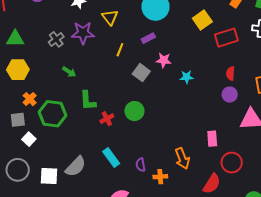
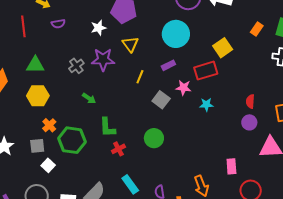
red rectangle: (226, 38) -> (206, 71), moved
red cross: (107, 119) -> (118, 149), moved

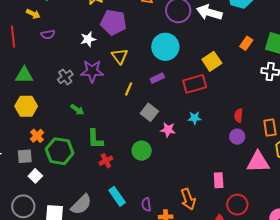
pink star: (184, 88) -> (168, 130), moved

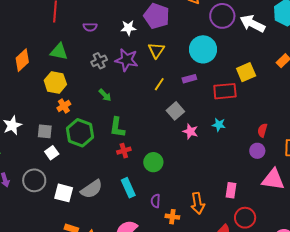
purple semicircle: (48, 34) -> (90, 27), moved
orange cross: (37, 136) -> (64, 106), moved
green circle: (142, 151) -> (153, 162), moved

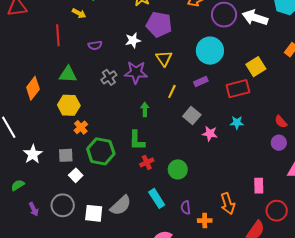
green arrow: (105, 95) -> (145, 109), moved, turned -128
red semicircle: (262, 130) -> (281, 122), turned -48

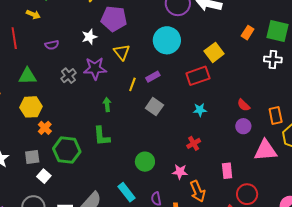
purple rectangle: (201, 82) -> (153, 77), moved
pink star: (210, 134) -> (180, 172), moved
red cross: (147, 162) -> (194, 143), moved

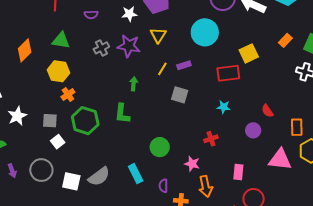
gray square: (154, 107) -> (180, 95), turned -30
purple circle: (243, 126) -> (253, 130), moved

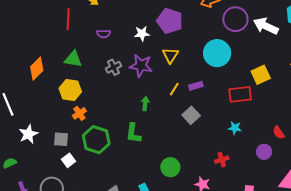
gray square: (180, 95) -> (191, 115), turned 30

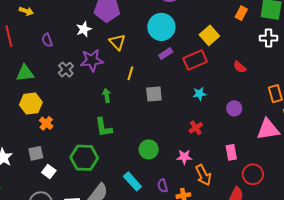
purple semicircle: (104, 34) -> (47, 40), turned 88
purple rectangle: (196, 86) -> (166, 54), moved
gray square: (191, 115) -> (154, 94), turned -36
red semicircle: (279, 132) -> (240, 67), moved
green hexagon: (96, 140) -> (84, 158), moved

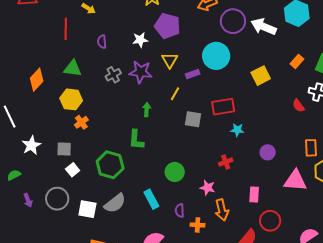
purple rectangle: (166, 54) -> (193, 74), moved
red rectangle: (195, 60) -> (223, 107), moved
red semicircle: (240, 67) -> (298, 106), moved

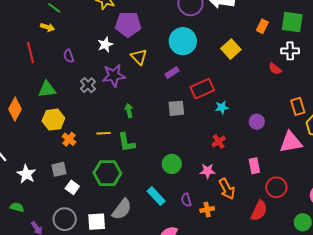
purple rectangle: (193, 74) -> (172, 72), moved
yellow line: (175, 94) -> (103, 133), moved, turned 72
green semicircle: (14, 175) -> (17, 207), turned 56

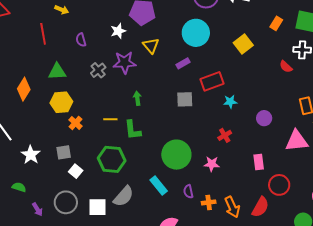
green circle: (172, 164) -> (176, 155), size x1.5
orange arrow: (227, 189) -> (232, 207), moved

